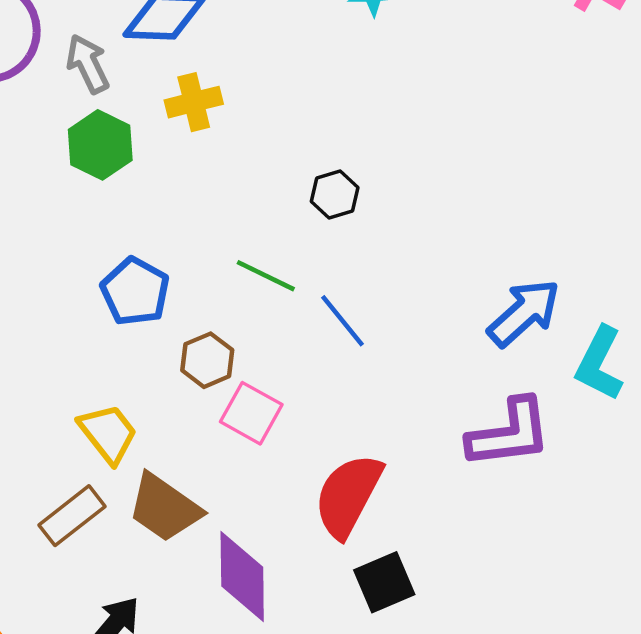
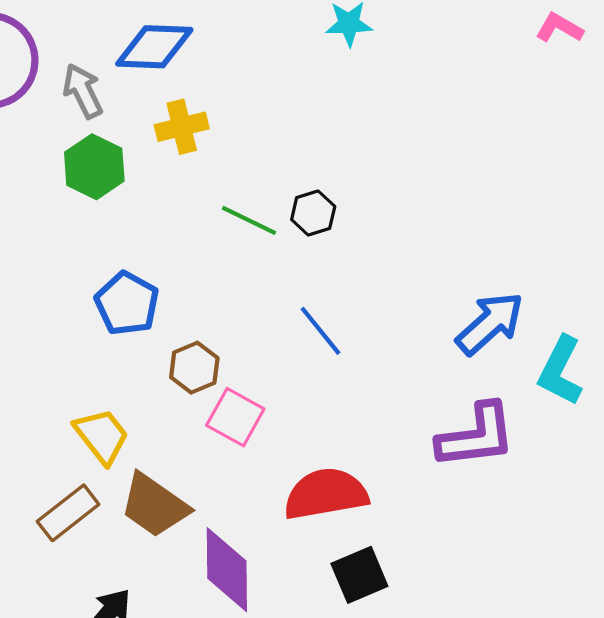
green line: (266, 276) -> (249, 220), moved
red semicircle: (348, 495) -> (326, 494), turned 52

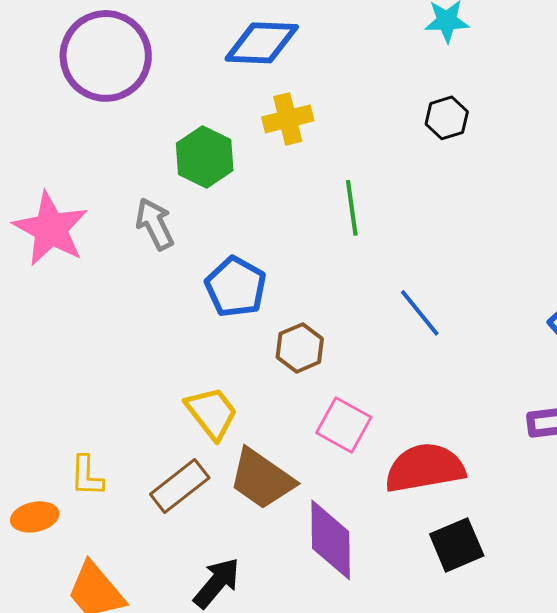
gray arrow: (83, 91) -> (155, 224), moved
black hexagon: (313, 213) -> (447, 118), moved
green line: (249, 220) -> (352, 208), turned 56
pink square: (235, 417) -> (344, 425), moved

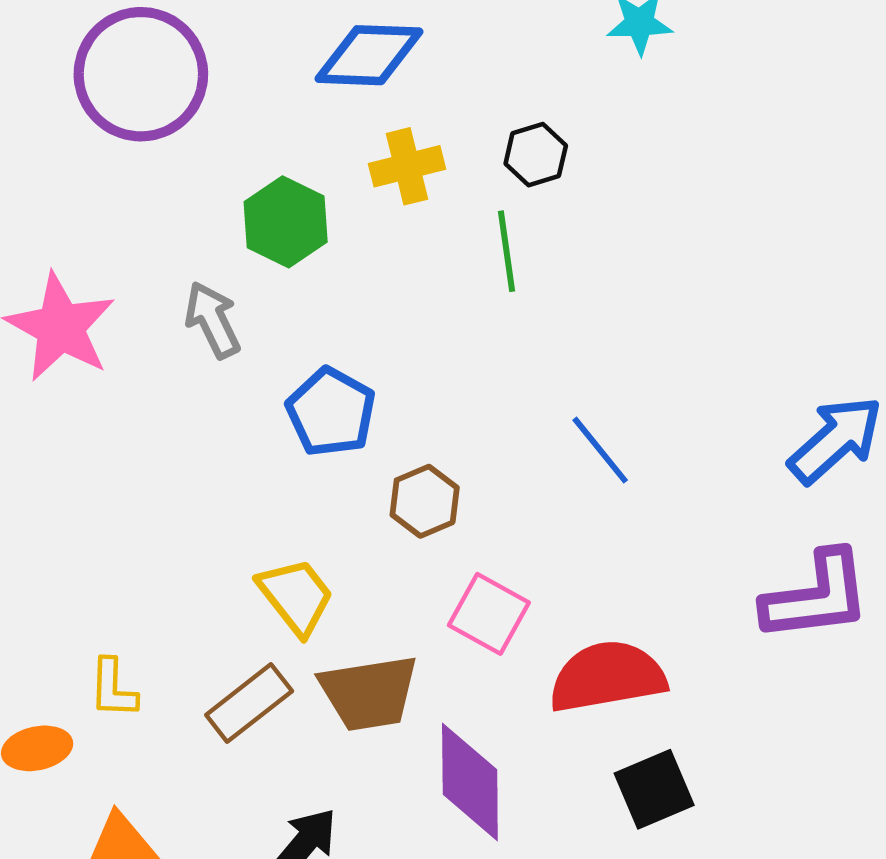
black hexagon: (447, 118) -> (536, 155), moved
green line: (352, 208) -> (506, 251), moved
brown trapezoid: (262, 479) -> (369, 693), turned -44

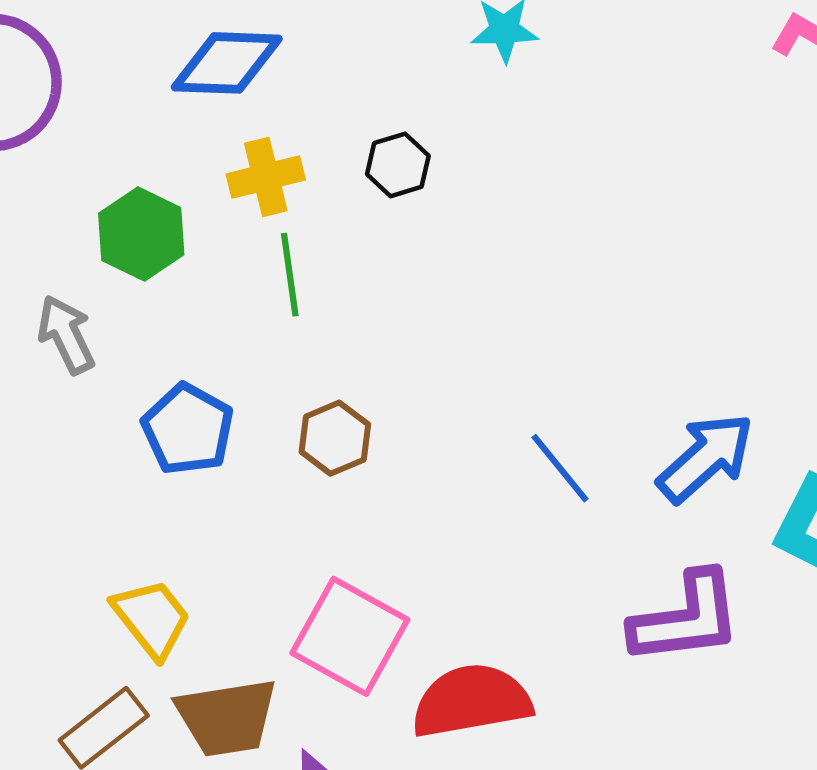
green line: (506, 251) -> (290, 275), moved
blue line: (600, 450) -> (560, 468), moved
brown hexagon: (425, 501) -> (335, 438), moved
pink square: (489, 614) -> (350, 636), size x1.4

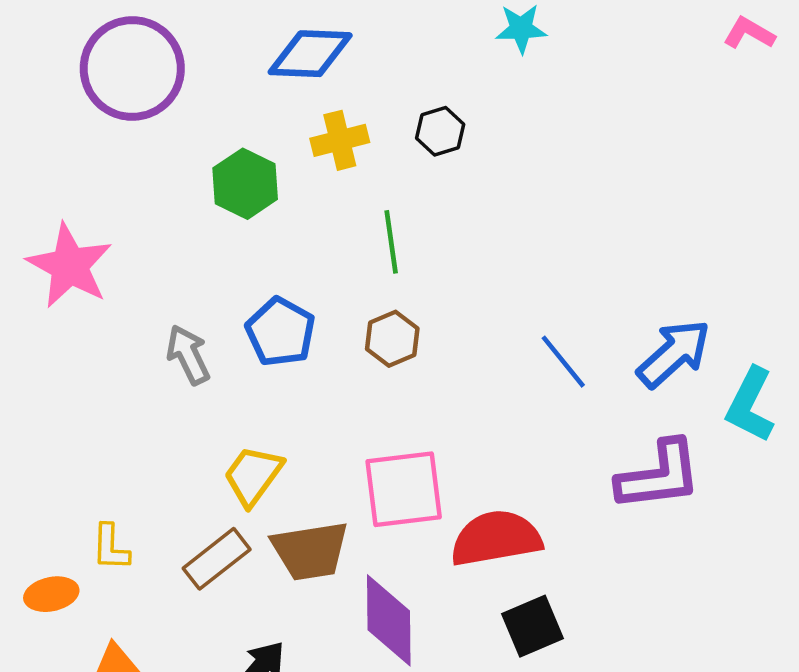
green line: (290, 275) -> (391, 242), moved
gray arrow: (66, 335) -> (188, 355), moved
yellow trapezoid: (152, 618) -> (253, 476), turned -106
pink square: (350, 636) -> (404, 489), turned -36

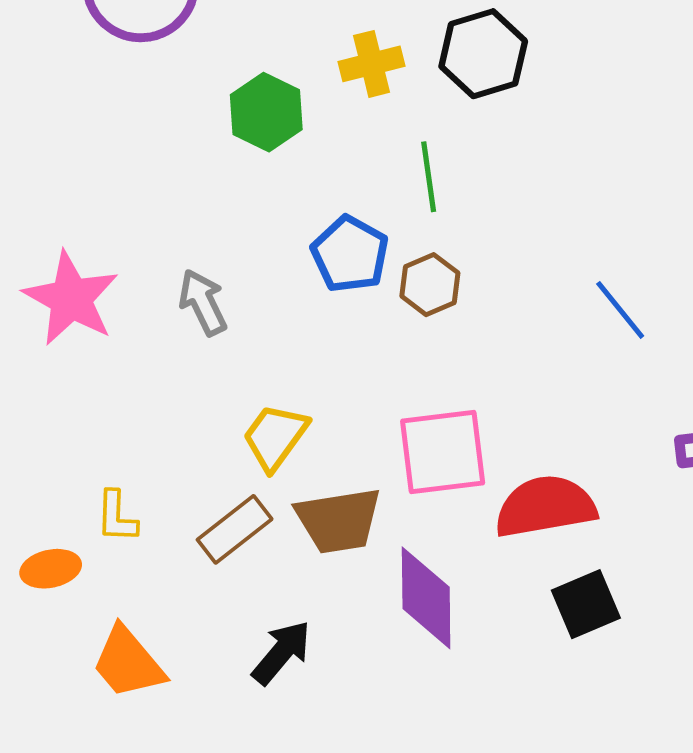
black hexagon: (440, 131) -> (483, 54), size x1.6
pink star: (70, 266) -> (71, 299), moved
blue pentagon: (280, 332) -> (350, 254), moved

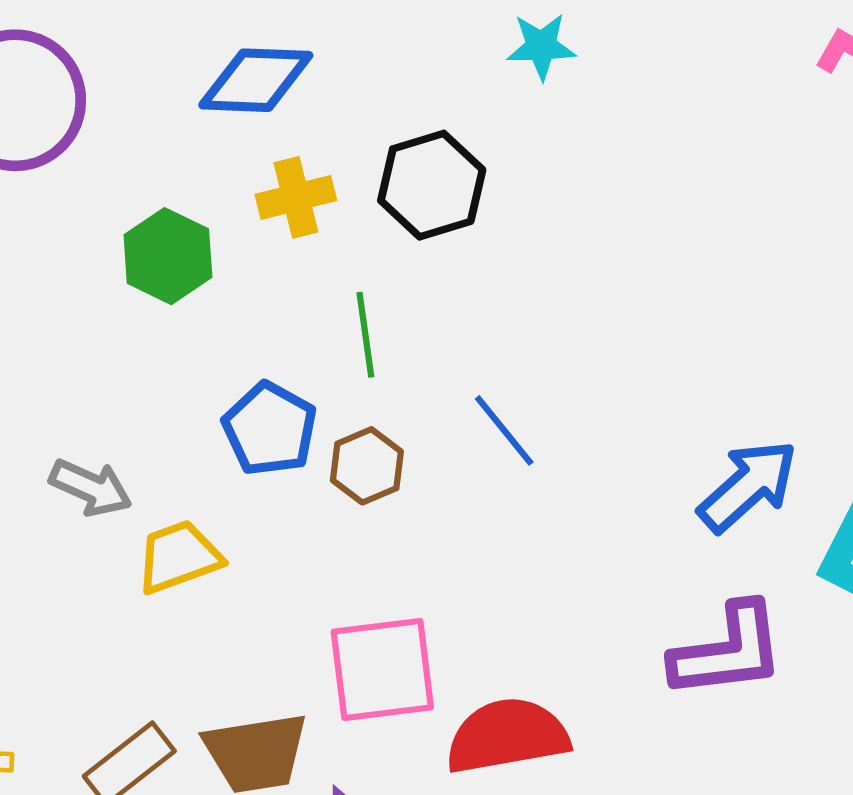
gray arrow: (203, 302) -> (91, 487), turned 140
blue line: (620, 310) -> (504, 430), moved
yellow trapezoid: (275, 437) -> (179, 557), moved, turned 34

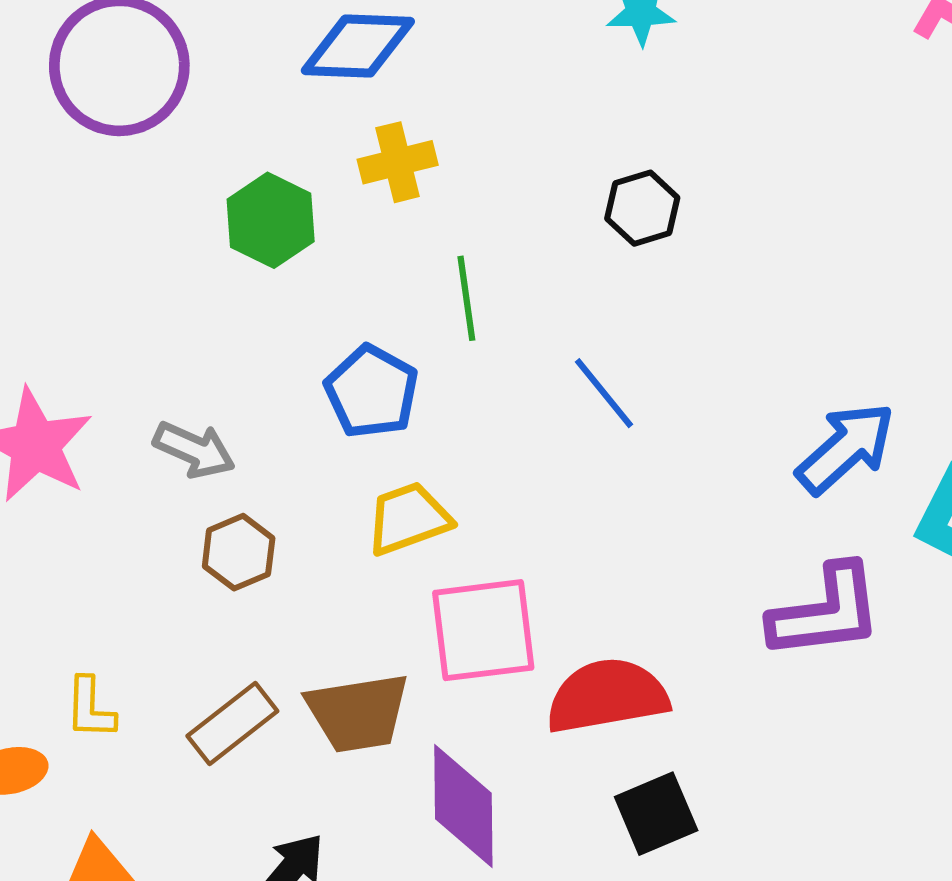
black hexagon: (432, 185) -> (642, 208), moved, size x0.7
brown hexagon: (367, 466) -> (239, 552), moved
yellow trapezoid: (179, 557) -> (408, 519), moved

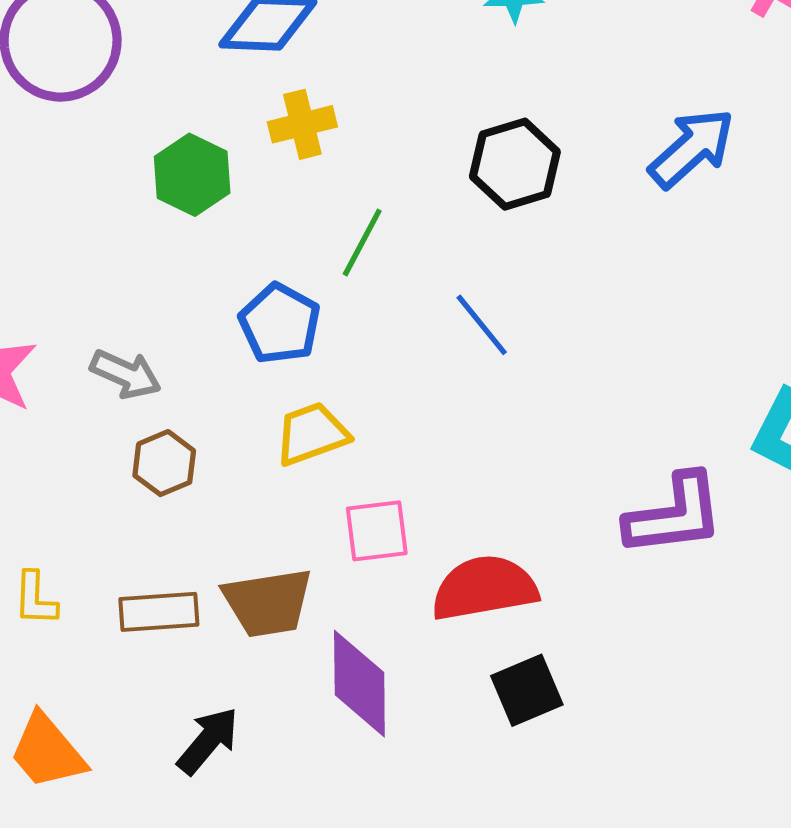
black hexagon: (642, 208) -> (515, 164), size x1.4
green line: (466, 298) -> (362, 243), turned 36
blue arrow: (846, 448) -> (692, 148), moved
pink square: (483, 630) -> (377, 531), size x0.7
brown rectangle: (232, 723) -> (159, 612), turned 34

